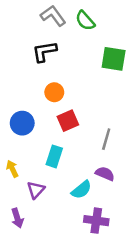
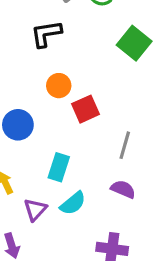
green square: (114, 59) -> (134, 43), turned 30
red square: (68, 121) -> (85, 109), moved
cyan semicircle: (81, 190) -> (73, 203), moved

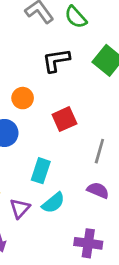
black L-shape: (46, 34) -> (56, 60), moved
orange circle: (59, 86) -> (23, 98), moved

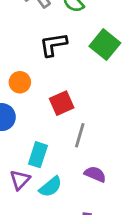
gray line: (99, 151) -> (80, 135), moved
purple triangle: (20, 208) -> (20, 180), moved

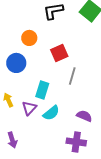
purple semicircle: (95, 174) -> (84, 116), moved

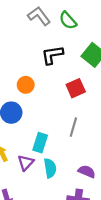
red square: (59, 53) -> (76, 88), moved
cyan semicircle: (51, 113) -> (50, 168), turned -60

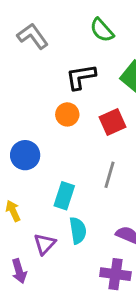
gray L-shape: (39, 16) -> (33, 36), moved
orange circle: (26, 85) -> (67, 114), moved
purple triangle: (26, 163) -> (45, 244), moved

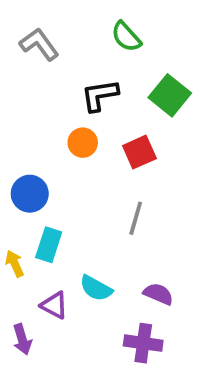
cyan rectangle: (64, 196) -> (49, 245), moved
cyan semicircle: (78, 230) -> (96, 288), turned 128
purple triangle: (45, 244) -> (54, 305), turned -45

